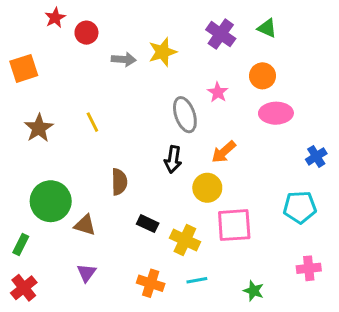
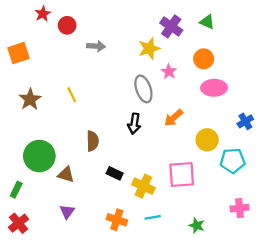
yellow star: (163, 52) -> (149, 48), moved
yellow circle: (207, 188) -> (207, 140), moved

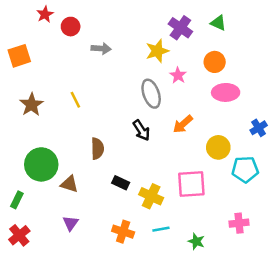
black arrow: (134, 124) -> (141, 130), turned -42
pink cross: (239, 208) -> (239, 223), moved
green star: (197, 225) -> (196, 241), moved

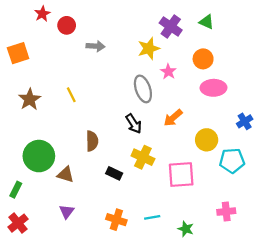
yellow cross: (151, 196) -> (143, 157), moved

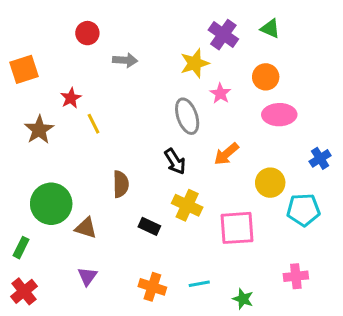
red star: (42, 14) -> (71, 98), moved

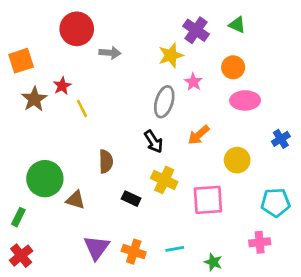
red circle: (87, 33) -> (77, 29), size x1.6
gray ellipse: (187, 116) -> (164, 102), turned 36
brown star: (39, 130) -> (34, 99), moved
cyan pentagon: (303, 210) -> (276, 203), moved
purple triangle: (87, 276) -> (97, 248), moved, size x1.5

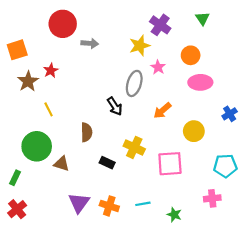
green triangle: (237, 25) -> (202, 18), moved, turned 32
yellow line: (82, 108) -> (49, 109), moved
black arrow: (154, 142) -> (115, 106), moved

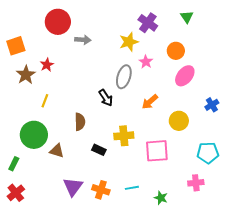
pink ellipse: (200, 82) -> (185, 76), turned -50
yellow line: (49, 109) -> (45, 101), turned 48
yellow cross: (134, 147) -> (124, 136), turned -30

